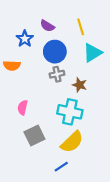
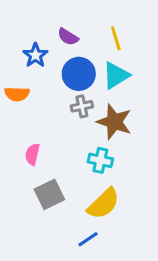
cyan triangle: (92, 53) -> (116, 75), moved
brown star: (80, 85) -> (114, 122), size x1.6
cyan cross: (70, 112) -> (100, 160), size x0.7

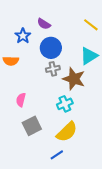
yellow line: (116, 38) -> (91, 25), moved, turned -35
cyan triangle: (116, 75) -> (89, 56), moved
cyan cross: (100, 160) -> (65, 104), turned -35

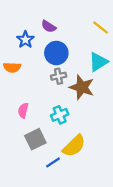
cyan cross: (65, 104) -> (60, 115), moved
blue line: (57, 155) -> (53, 162), moved

